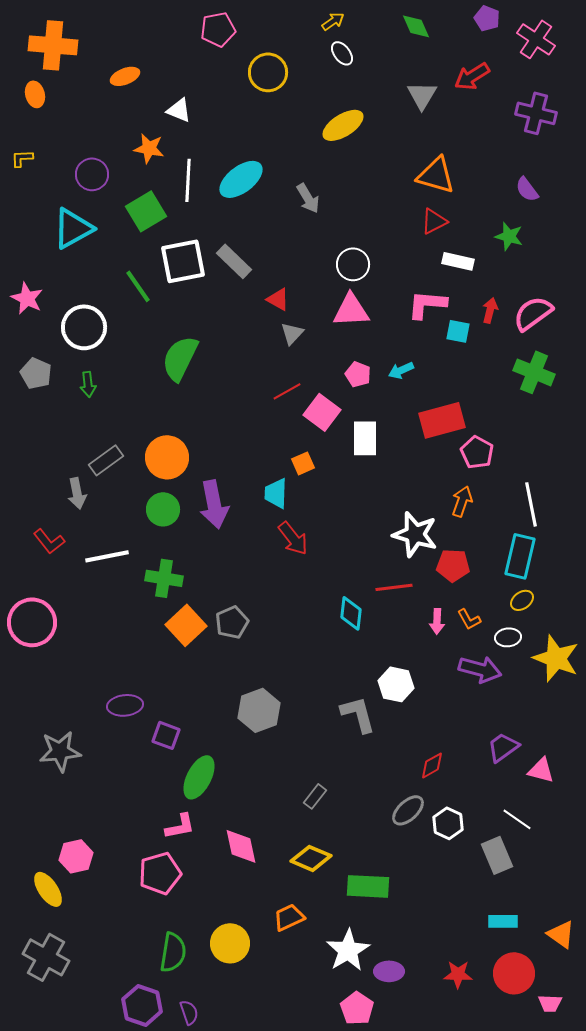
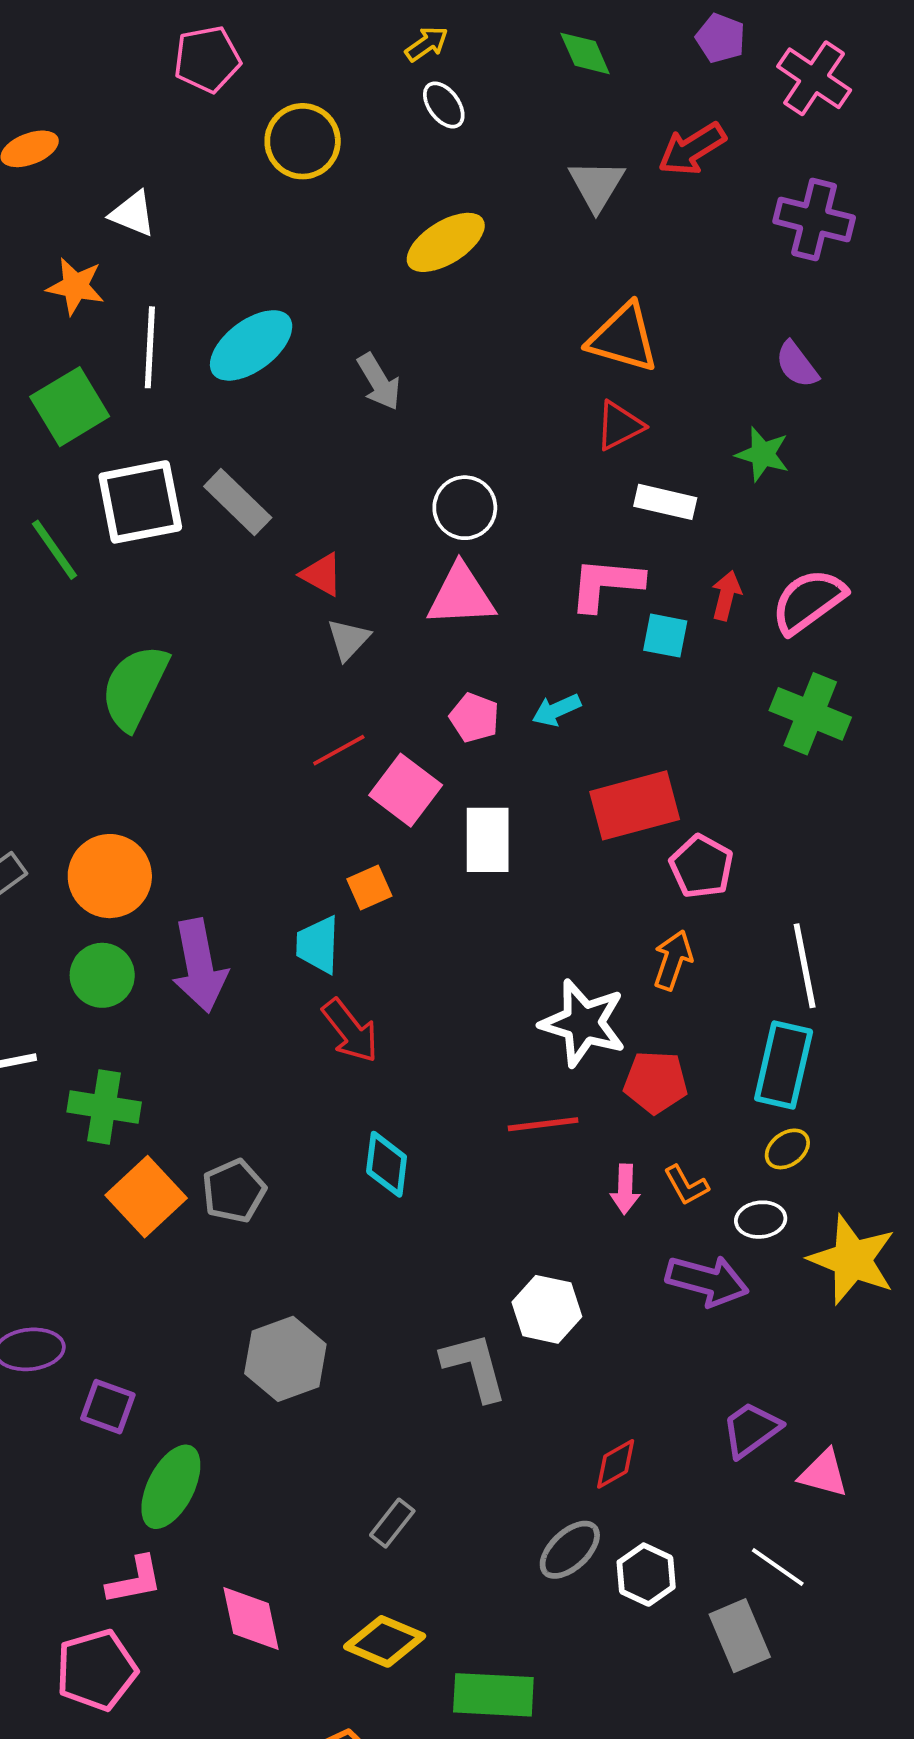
cyan diamond: (351, 613) -> (387, 1164), moved

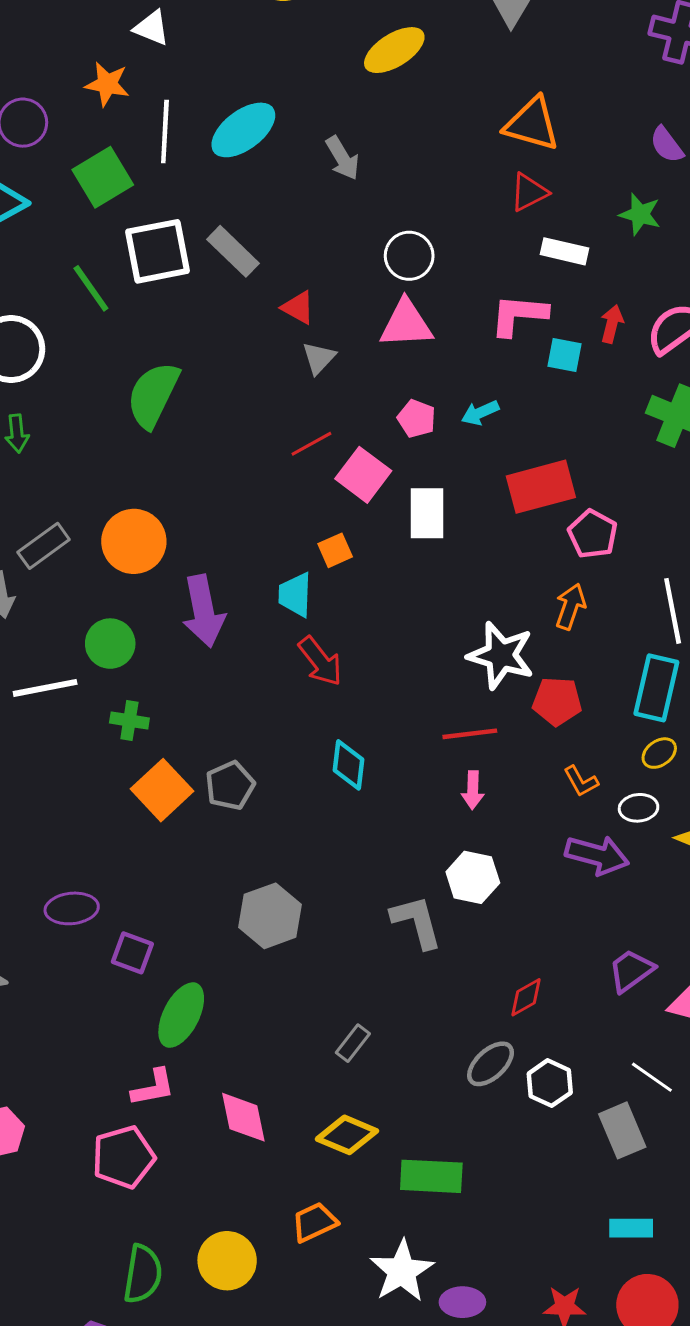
green circle: (102, 975) -> (110, 644), moved
green cross: (104, 1107) -> (129, 720), size x0.7
pink arrow: (625, 1189) -> (473, 790), moved

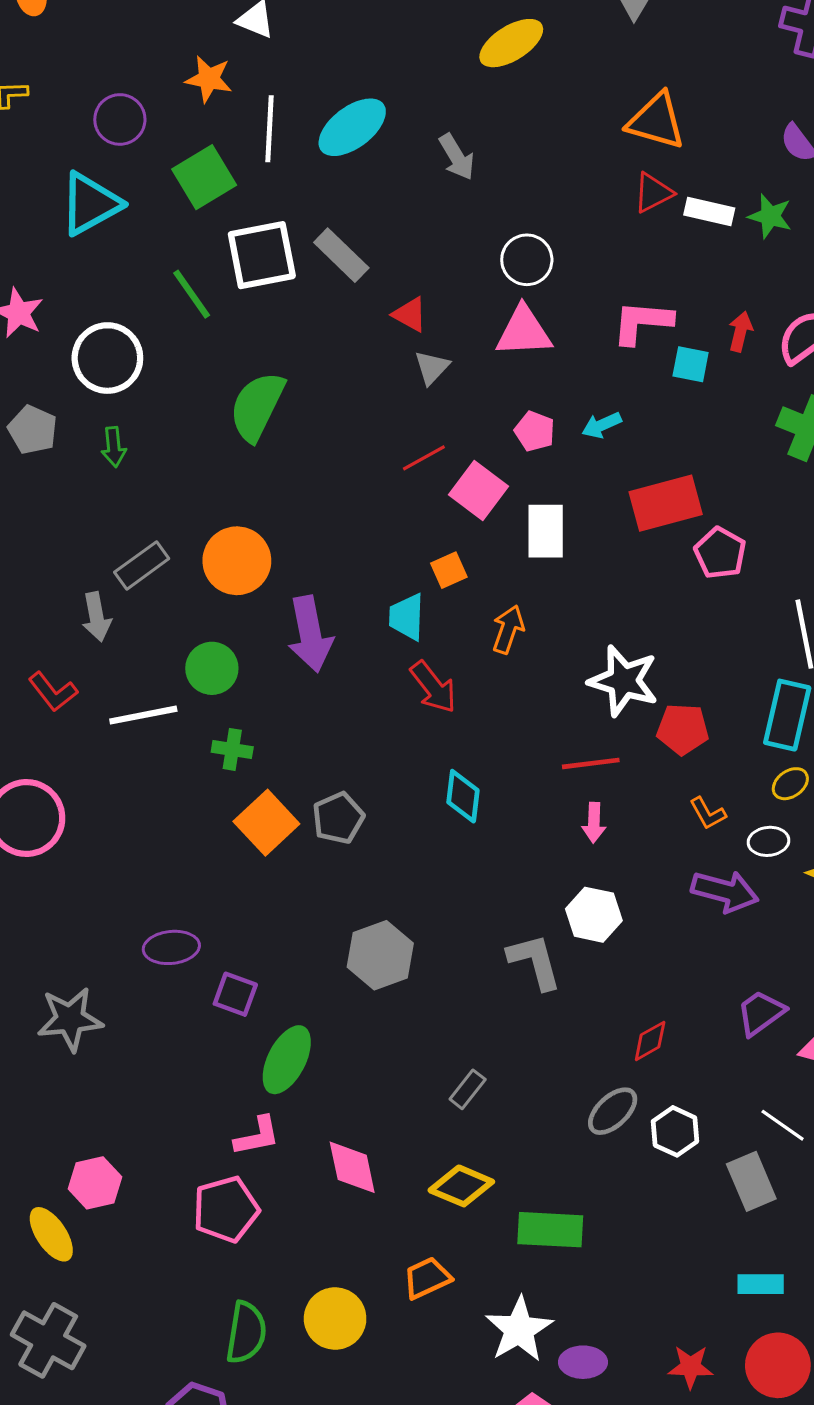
white rectangle: (565, 251) -> (709, 211), moved
orange arrow: (570, 607) -> (508, 629), moved

